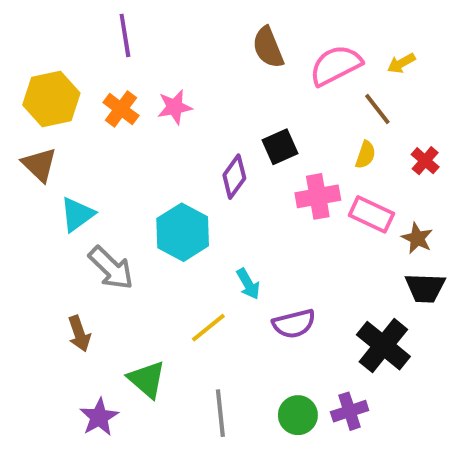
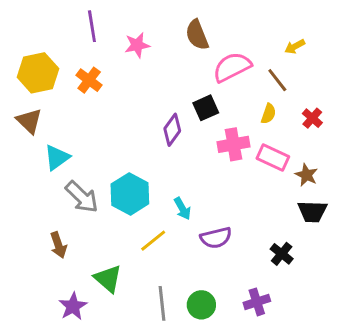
pink semicircle: (336, 65) -> (232, 67), moved
pink star: (175, 107) -> (137, 45), moved
cyan hexagon: (183, 232) -> (130, 194), moved
black cross: (383, 346) -> (282, 254), size x0.6
green circle: (298, 415) -> (201, 305), moved

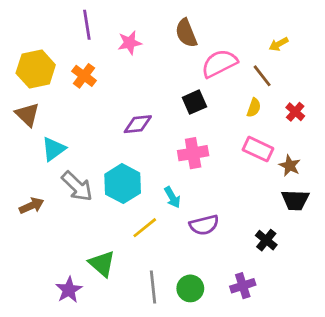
purple diamond: (172, 130) -> (138, 124), moved, turned 48
pink cross: (233, 144) -> (193, 153), moved
brown arrow: (58, 245) -> (32, 206), moved, turned -95

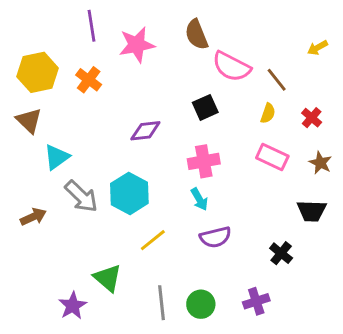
pink star: (130, 43) -> (137, 45), size x1.4
yellow arrow: (279, 44) -> (317, 48), moved
pink semicircle: (219, 63) -> (231, 67), turned -126
brown star: (290, 166) -> (320, 163), moved
cyan arrow: (172, 197) -> (199, 199), moved

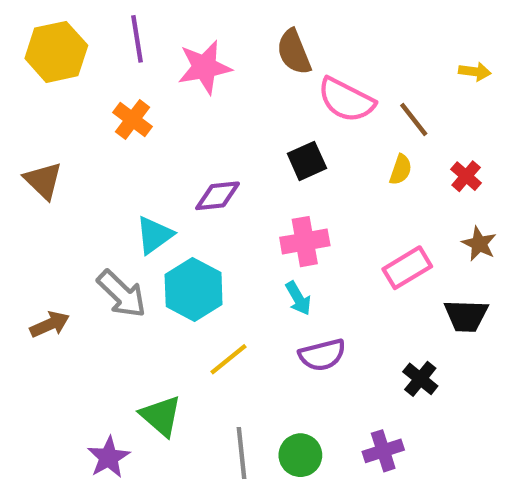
yellow arrow: (317, 48) -> (475, 72), turned -144
yellow hexagon: (38, 72) -> (56, 52), moved
cyan triangle: (57, 157) -> (154, 235), moved
pink rectangle: (272, 157) -> (407, 268), moved, turned -56

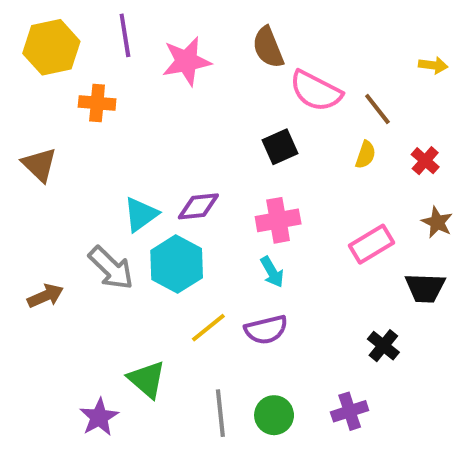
orange cross: (133, 120) -> (97, 103), moved, turned -32
purple diamond: (218, 196) -> (198, 206), moved
purple semicircle: (322, 355) -> (266, 330), moved

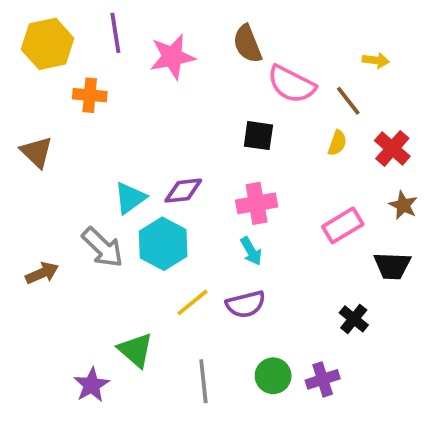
yellow arrow: (433, 65) -> (376, 60), moved
black square: (280, 147) -> (258, 136), turned 32
red cross: (425, 161) -> (392, 148), size x1.4
green circle: (274, 415) -> (273, 376), moved

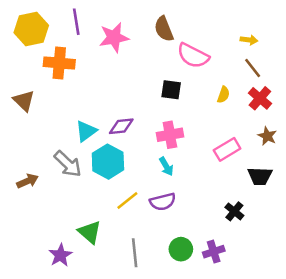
orange cross: (90, 95) -> (59, 63), size x1.4
brown line: (348, 101) -> (253, 68), moved

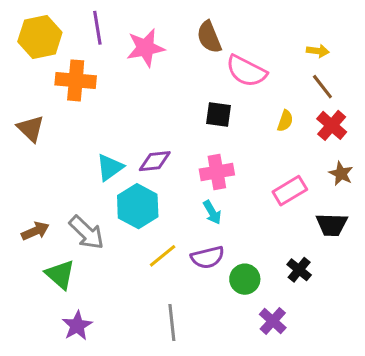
gray arrow: (68, 164) -> (86, 233), moved
green triangle: (90, 232) -> (60, 274), moved
green circle: (181, 249) -> (245, 279), moved
purple cross: (214, 252) -> (273, 321), turned -30

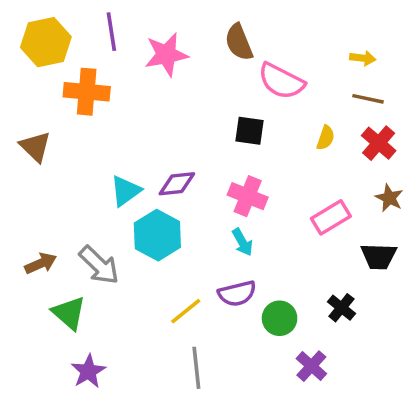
brown line: (322, 87) -> (368, 99), turned -40
pink cross: (217, 172) -> (248, 196), turned 32
yellow line: (163, 256) -> (186, 311), moved

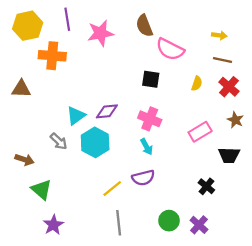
brown triangle: (35, 147) -> (21, 89), turned -42
brown arrow: (41, 263) -> (24, 160), turned 42
gray arrow: (99, 265) -> (59, 141), moved, size x0.7
green circle: (280, 318) -> (169, 221), moved
purple cross: (311, 366) -> (199, 225), moved

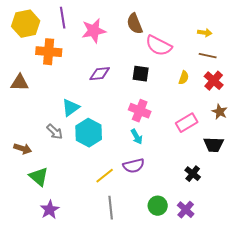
purple diamond: (107, 111) -> (100, 74), moved

